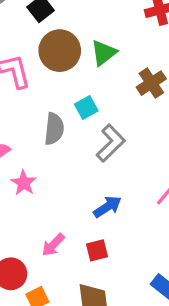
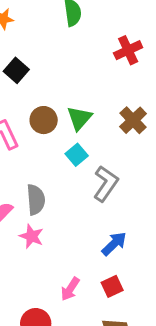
brown circle: (60, 51) -> (44, 120), moved, size x0.7
green triangle: (104, 53) -> (79, 118), moved
gray semicircle: (54, 129) -> (36, 200), moved

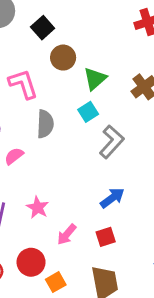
brown circle: (44, 120) -> (63, 58), moved
gray semicircle: (36, 200) -> (45, 124), moved
pink star: (31, 236) -> (38, 207), moved

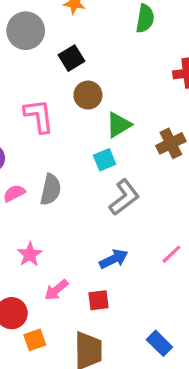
gray semicircle: (45, 124) -> (51, 190), moved

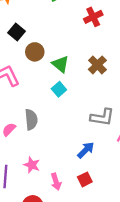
green triangle: (119, 125) -> (60, 64), turned -30
gray L-shape: (124, 197) -> (102, 117), moved, turned 65
pink arrow: (56, 290) -> (56, 182), turned -49

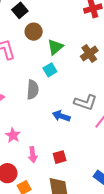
green triangle: (60, 64) -> (55, 47), turned 30
gray semicircle: (31, 120) -> (33, 90), moved
blue arrow: (86, 150) -> (61, 116), moved, turned -126

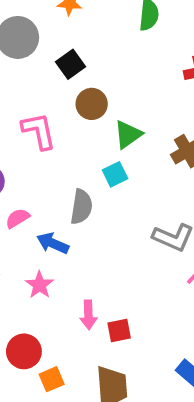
blue arrow: (61, 116) -> (53, 243), moved
pink arrow: (33, 155) -> (88, 315), moved

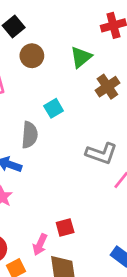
green triangle: (128, 134) -> (81, 57), moved
pink arrow: (88, 315) -> (40, 245), moved, turned 30

